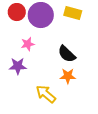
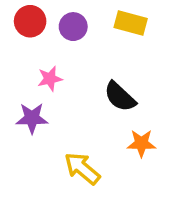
purple circle: (41, 15) -> (73, 27), size x0.6
orange star: (68, 76) -> (141, 143), moved

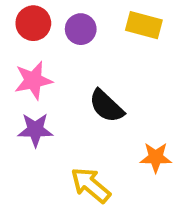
pink star: (50, 79) -> (33, 80), moved, size x1.4
black semicircle: (120, 97) -> (106, 106), moved

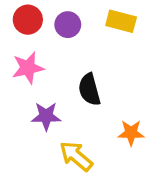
black semicircle: (106, 106) -> (89, 90), turned 32
purple star: (35, 130) -> (46, 116), moved

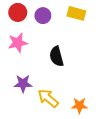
purple star: (46, 116) -> (23, 84), moved
orange star: (131, 133) -> (79, 106), moved

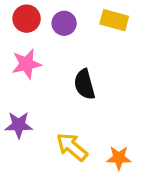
purple star: (23, 84) -> (19, 125), moved

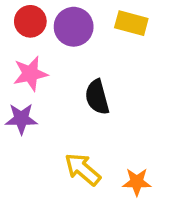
purple circle: (64, 23) -> (74, 27), size x1.4
purple star: (19, 125) -> (21, 119), moved

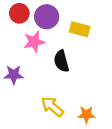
yellow rectangle: (131, 23) -> (80, 29), moved
pink star: (30, 74) -> (34, 42), moved

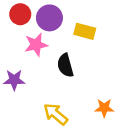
orange star: (86, 115) -> (104, 108), moved

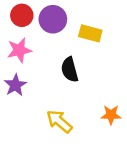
pink star: (36, 45) -> (19, 50), moved
purple star: (14, 80) -> (15, 85), turned -30

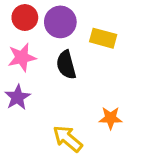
black semicircle: (70, 70) -> (66, 65), moved
orange star: (111, 115) -> (111, 118), moved

